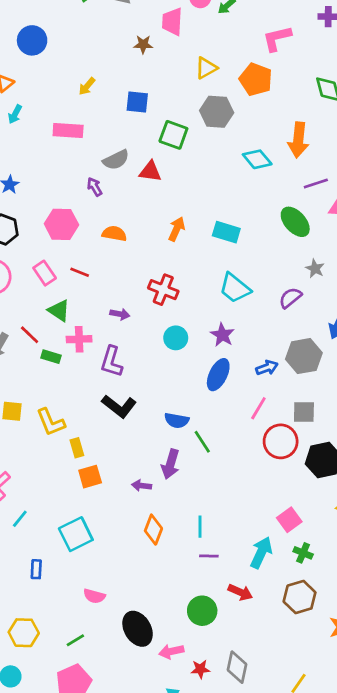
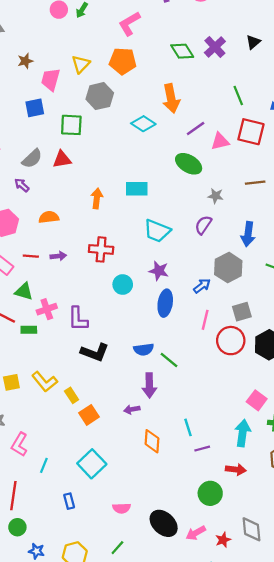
pink trapezoid: (172, 22) -> (51, 79), moved, turned 30
purple arrow: (120, 314) -> (58, 256), moved

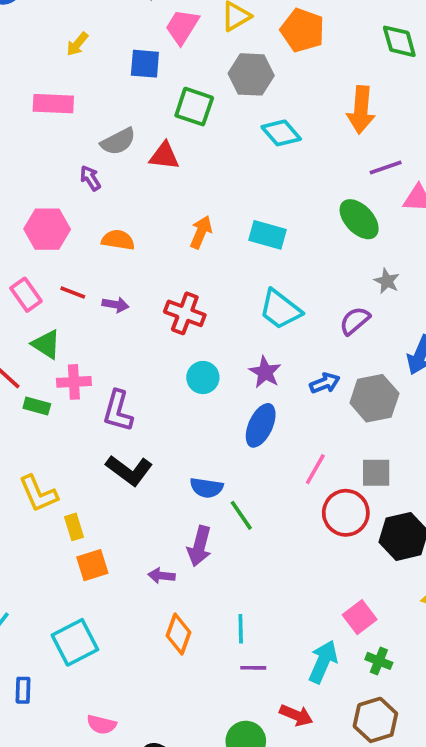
cyan diamond: (143, 124) -> (281, 133), moved
blue arrow: (202, 286) -> (325, 383), moved

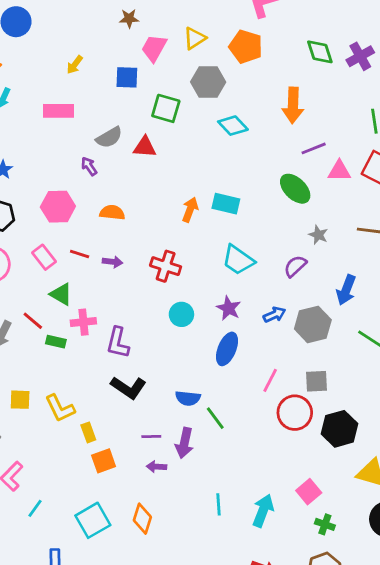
orange arrow: (201, 232) -> (190, 210), moved
orange diamond: (179, 634) -> (142, 519), moved
cyan arrow: (323, 662) -> (263, 511), moved
purple line: (253, 668) -> (151, 436), moved

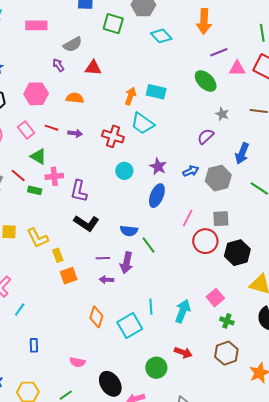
red triangle: (145, 147) -> (93, 68), moved
cyan trapezoid: (238, 260) -> (143, 124), moved
cyan square: (93, 520) -> (130, 326), moved

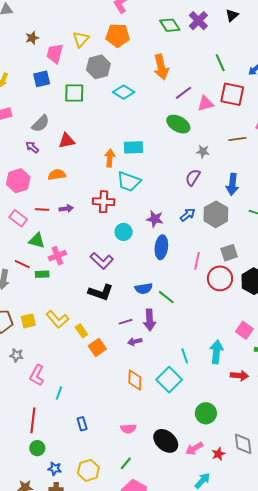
purple L-shape: (79, 191) -> (102, 261), moved, turned -45
red arrow: (183, 352) -> (239, 376), moved

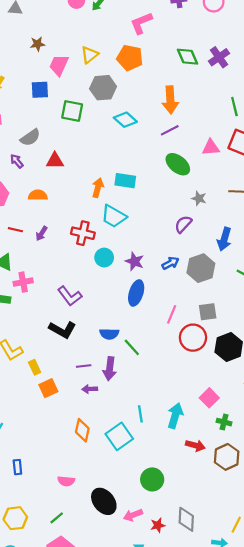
purple line: (184, 93) -> (170, 130), moved
purple arrow: (66, 209) -> (41, 233), turned 120
cyan circle: (124, 232) -> (104, 258), moved

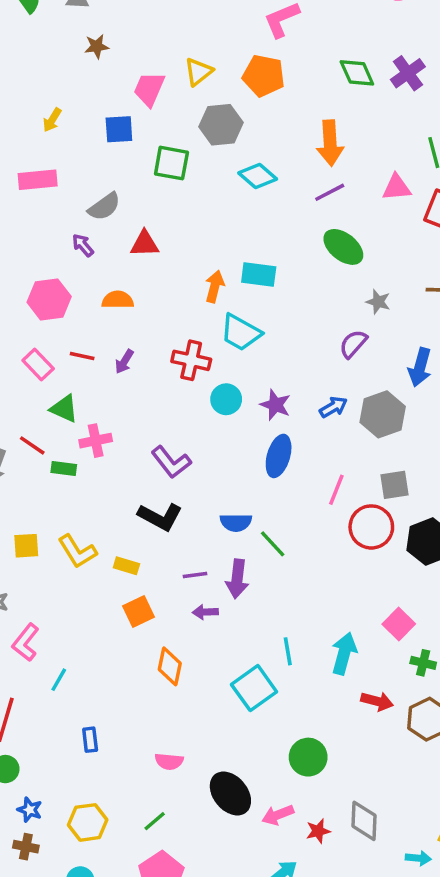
brown star: (37, 44) -> (97, 46), moved
pink triangle: (211, 147) -> (397, 187), moved
yellow rectangle: (35, 367) -> (126, 566), moved, turned -48
orange diamond: (82, 430) -> (170, 666), moved

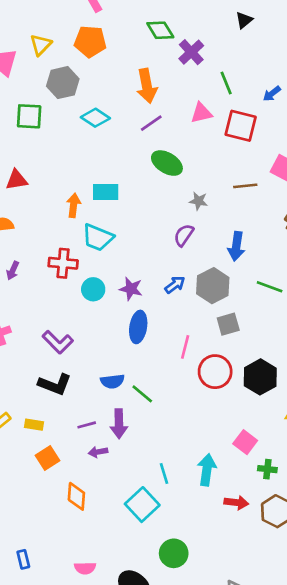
purple cross: (408, 73) -> (191, 52), moved
gray square: (394, 485) -> (228, 324), moved
green circle: (308, 757) -> (174, 553), moved

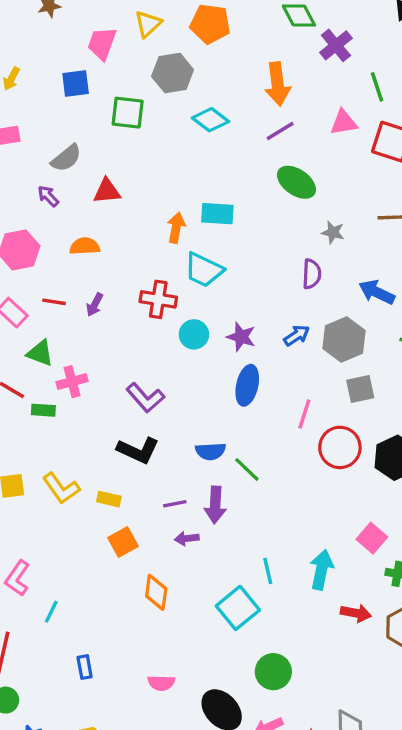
purple semicircle: (184, 235) -> (312, 274), turned 145
blue arrow: (236, 246) -> (377, 292), turned 104

